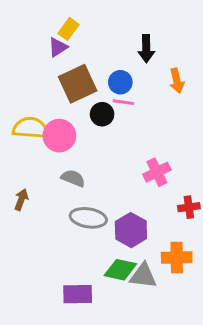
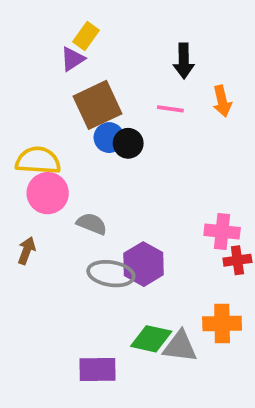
blue circle: (120, 82) -> (109, 138), moved
pink line: (123, 102) -> (170, 109), moved
pink circle: (59, 136) -> (48, 193), moved
pink cross: (157, 172) -> (222, 231), moved, turned 32
purple hexagon: (131, 230) -> (144, 264), moved

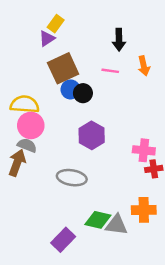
gray semicircle: (92, 224) -> (27, 145), moved
brown arrow: (27, 251) -> (17, 163), size x1.5
purple hexagon: (144, 264) -> (92, 135), moved
purple rectangle: (98, 369) -> (63, 240), turned -45

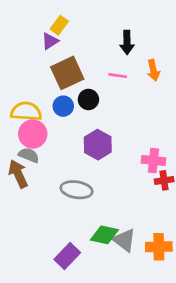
blue circle: (71, 89) -> (63, 106), moved
brown arrow: (17, 163) -> (18, 174), turned -45
orange cross: (144, 210) -> (159, 247), moved
gray triangle: (116, 225) -> (124, 240), turned 30

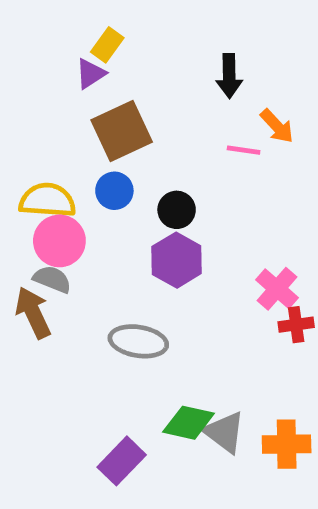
orange arrow: (153, 70) -> (277, 126), turned -30
pink line: (118, 76) -> (244, 150), moved
black circle: (88, 99) -> (177, 210), moved
pink cross: (153, 161) -> (277, 289), turned 35

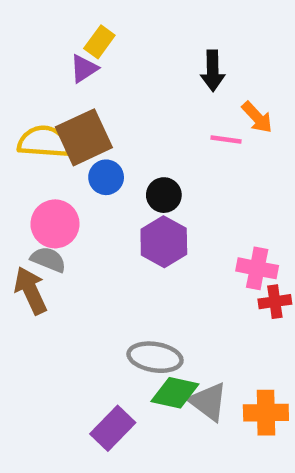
brown square: (122, 131) -> (84, 137), moved
yellow semicircle: (47, 200) -> (44, 142), moved
pink cross: (277, 289) -> (257, 268), turned -30
gray ellipse: (138, 341) -> (155, 357), moved

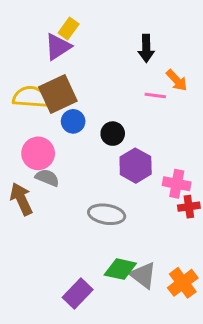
purple triangle: (84, 68) -> (58, 47), size x1.4
purple hexagon: (164, 242) -> (136, 166), moved
gray semicircle: (48, 259) -> (47, 178), moved
gray ellipse: (155, 357) -> (107, 214), moved
orange cross: (266, 413) -> (183, 283), turned -36

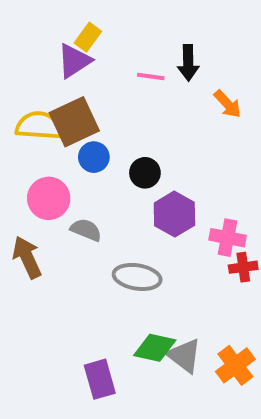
pink line: (155, 95) -> (151, 76), moved
gray semicircle: (47, 178) -> (86, 230), moved
purple rectangle: (78, 293) -> (100, 379), turned -60

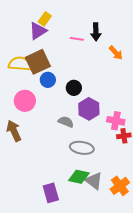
gray semicircle: (86, 230) -> (66, 122), moved
gray ellipse: (137, 277) -> (82, 148), moved

